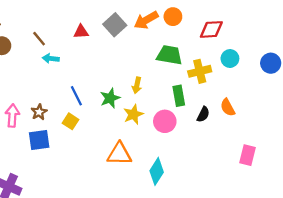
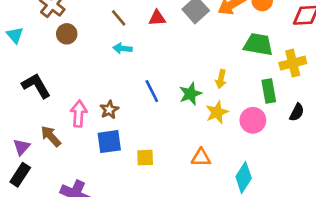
brown line: (39, 39) -> (119, 18), moved
yellow square: (71, 121) -> (145, 158), moved, turned -35
orange triangle: (119, 154) -> (201, 158), size x0.7

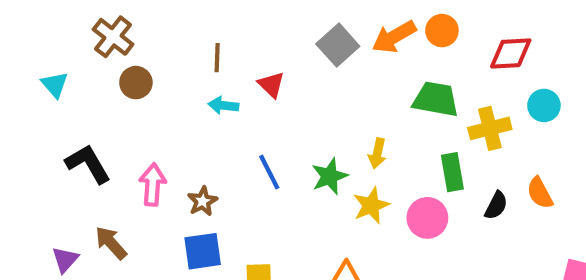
brown line: (119, 18) -> (217, 58), turned 42
red triangle: (157, 18) -> (271, 85), moved, turned 48
pink arrow: (79, 114) -> (153, 185), moved

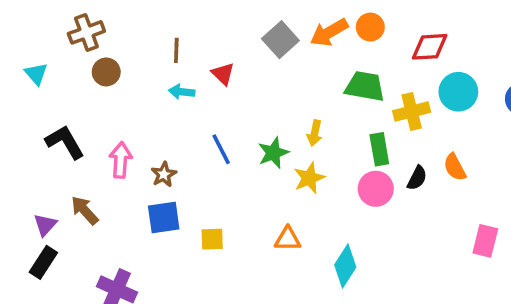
brown cross: (113, 37) -> (86, 32), turned 32
cyan circle: (544, 105) -> (458, 92), size x1.4
pink circle: (427, 218) -> (376, 189), moved

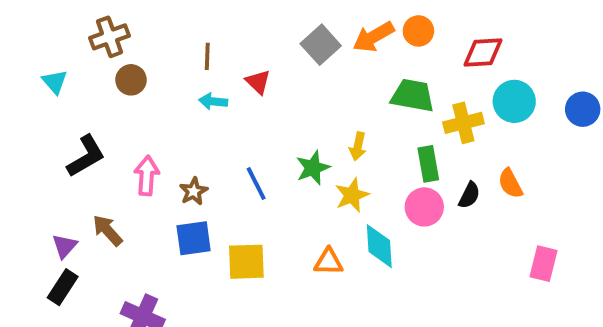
black L-shape: (65, 142) -> (86, 156), turned 90
blue line: (221, 149) -> (256, 183), moved
yellow square: (212, 239) -> (246, 262), size x1.5
cyan diamond: (345, 266) -> (379, 246), moved, turned -36

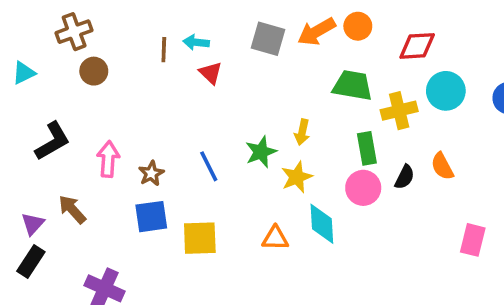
gray square: (321, 45) -> (268, 39), turned -32
cyan triangle: (55, 82) -> (24, 73), turned 45
cyan arrow: (213, 101) -> (196, 42), moved

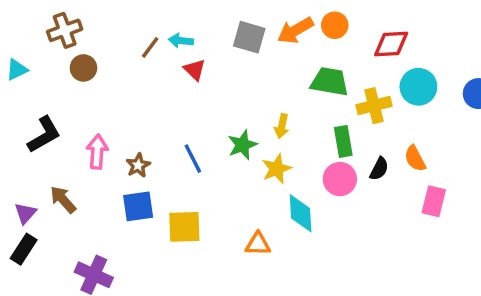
brown line: (164, 50) -> (150, 47), turned 35
orange triangle: (275, 238) -> (258, 244), moved
pink rectangle: (473, 240) -> (434, 201), moved

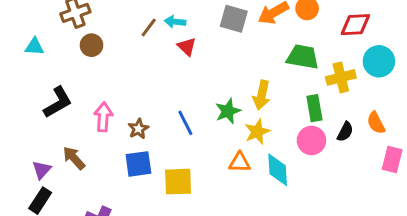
cyan triangle: (17, 70) -> (34, 47), turned 30
yellow arrow: (282, 126) -> (262, 95), size x1.4
orange triangle: (258, 244) -> (240, 162), moved

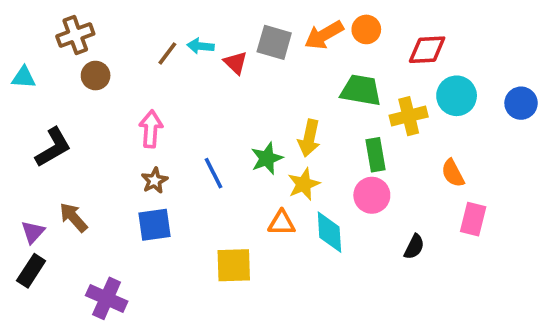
red triangle: (187, 47) -> (236, 63), moved
pink arrow: (103, 117) -> (151, 129), moved
black semicircle: (345, 132) -> (414, 247), moved
yellow square: (178, 182) -> (234, 265), moved

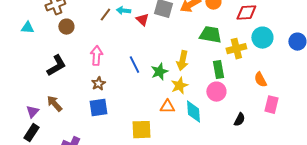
black L-shape: (53, 147) -> (56, 66), moved
blue line: (213, 173) -> (134, 65), moved

